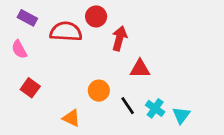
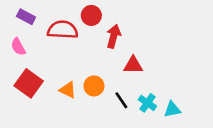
red square: (30, 88) -> (29, 83), size x1.5
cyan triangle: (181, 115) -> (172, 109), turned 42
orange triangle: (71, 118) -> (68, 90), moved

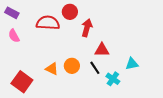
purple rectangle: (26, 17) -> (12, 13), moved
red square: (29, 83) -> (22, 82), moved
black line: (121, 100) -> (95, 68), moved
cyan triangle: (172, 109) -> (132, 64), moved

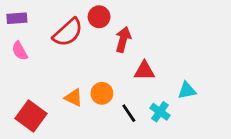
purple rectangle: (12, 13) -> (17, 18), turned -32
red semicircle: (48, 23) -> (68, 32), turned 135
black line: (95, 68) -> (129, 113), moved

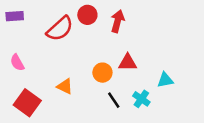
red arrow: (123, 39) -> (118, 21), moved
pink semicircle: (20, 51) -> (17, 63), moved
orange circle: (102, 93) -> (102, 73), moved

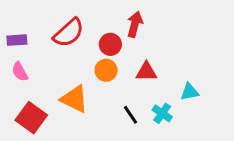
red circle: (87, 15) -> (110, 44), moved
purple rectangle: (15, 16) -> (17, 40), moved
orange circle: (102, 73) -> (106, 70), moved
orange triangle: (65, 86) -> (74, 99), size x1.5

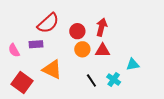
red arrow: (135, 24) -> (102, 27), moved
purple rectangle: (17, 40) -> (36, 44), moved
orange circle: (106, 70) -> (82, 49), moved

